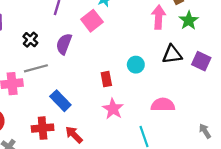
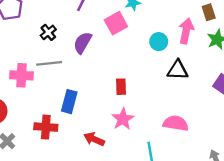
black triangle: (172, 54) -> (178, 70), moved
cyan circle: (136, 65) -> (159, 42), moved
blue rectangle: (60, 101) -> (69, 102), turned 50
red arrow: (74, 135) -> (94, 139), moved, turned -30

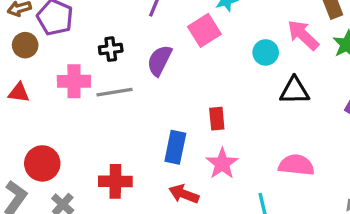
pink arrow: (186, 31) -> (303, 35), turned -55
black cross: (48, 32) -> (111, 49), turned 35
pink cross: (21, 75) -> (74, 81), moved
blue rectangle: (69, 102) -> (175, 147), moved

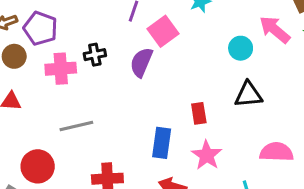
pink square: (204, 30) -> (163, 31), moved
pink cross: (74, 81) -> (61, 69), moved
black triangle: (295, 91) -> (248, 95), moved
gray line: (115, 92) -> (76, 126), moved

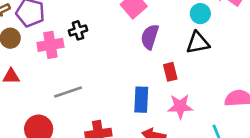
purple semicircle: (141, 62) -> (150, 37), moved
black triangle: (248, 95) -> (198, 43), moved
pink star: (207, 155) -> (180, 106), turned -30

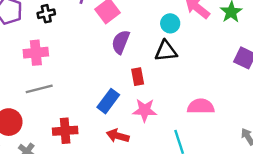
black cross: (78, 30) -> (46, 14), moved
pink cross: (50, 45) -> (36, 53), moved
blue rectangle: (141, 100) -> (108, 101), turned 30

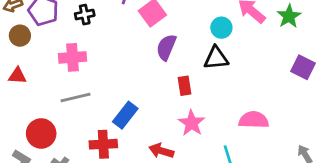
blue rectangle: (108, 101) -> (125, 115), moved
pink star: (145, 110) -> (192, 123), turned 30

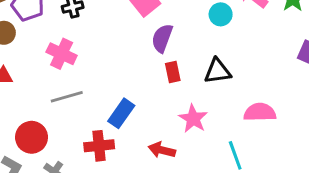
pink cross: (72, 57) -> (62, 54), turned 32
black triangle: (216, 58) -> (218, 71), moved
red rectangle: (184, 86) -> (173, 72), moved

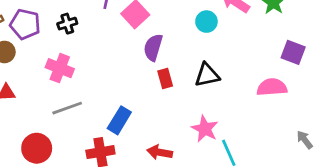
pink semicircle: (260, 112) -> (272, 87), moved
pink star: (193, 119) -> (205, 129), moved

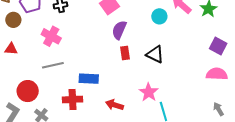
black triangle: (207, 75) -> (155, 54), turned 30
pink semicircle: (272, 87) -> (217, 74), moved
blue rectangle: (119, 120) -> (89, 79), turned 54

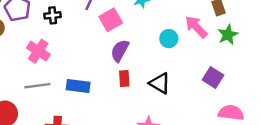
purple square: (218, 46) -> (213, 77), moved
blue rectangle: (89, 79) -> (78, 86), moved

